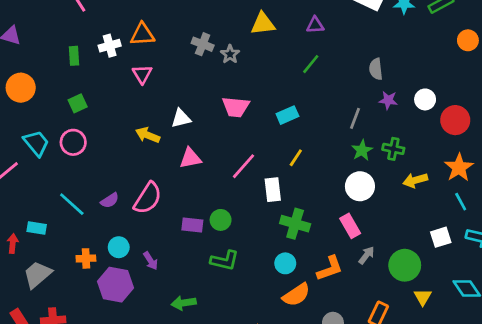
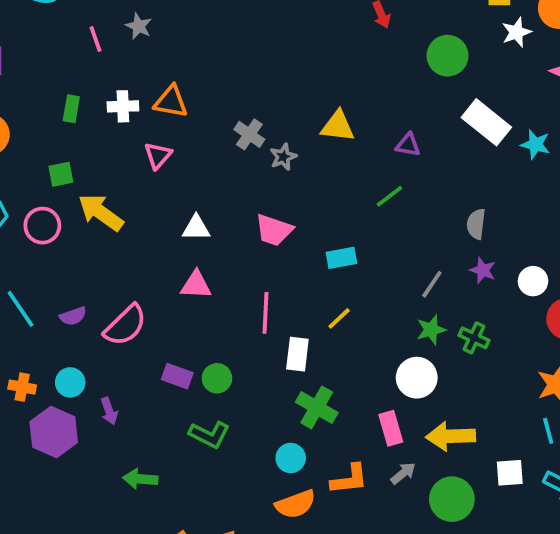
yellow arrow: (148, 135) -> (101, 212), moved, size x1.4
pink line: (244, 166) -> (265, 313), turned -52
yellow arrow: (415, 180) -> (451, 436), moved, size x1.4

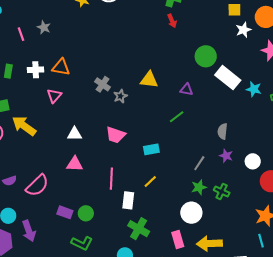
green circle: (448, 56) -> (206, 56), moved
purple arrow: (109, 411) -> (29, 231), size x1.5

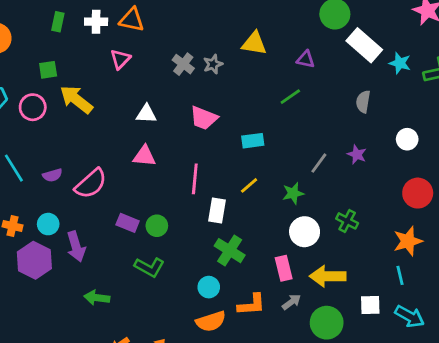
gray cross: (102, 84) -> (183, 64), moved
gray semicircle: (222, 131) -> (363, 102), moved
white circle: (253, 161) -> (407, 139), moved
green star: (199, 187) -> (293, 193), moved
green cross: (222, 191) -> (347, 221), moved

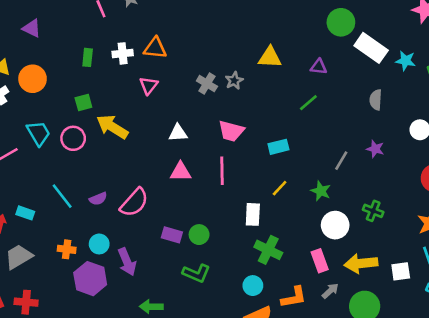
pink line: (195, 179) -> (222, 171), moved
green star: (293, 193) -> (321, 191), turned -30
white square: (370, 305) -> (401, 271), moved

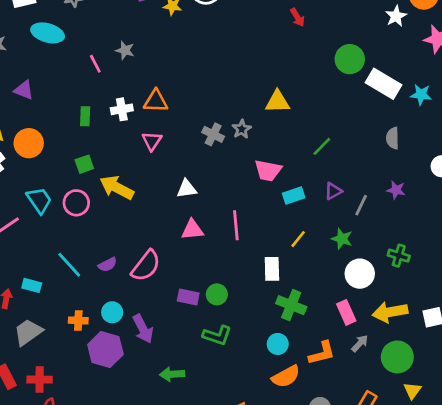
purple triangle: (319, 67) -> (333, 191), moved, turned -30
pink trapezoid: (231, 131) -> (268, 171), moved

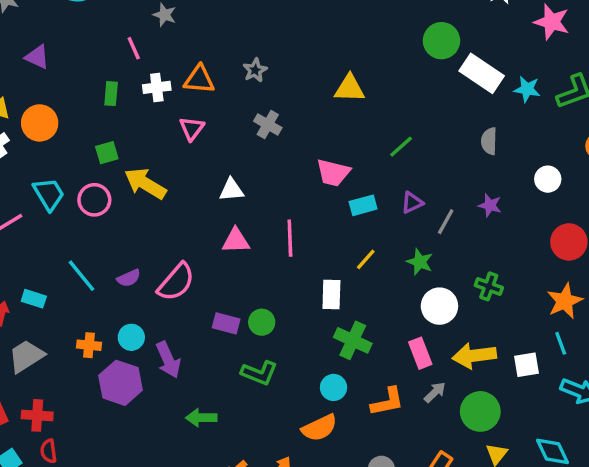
pink line: (95, 64) -> (134, 48), moved
gray star: (242, 129) -> (255, 70), moved
orange semicircle: (286, 376) -> (319, 428), moved

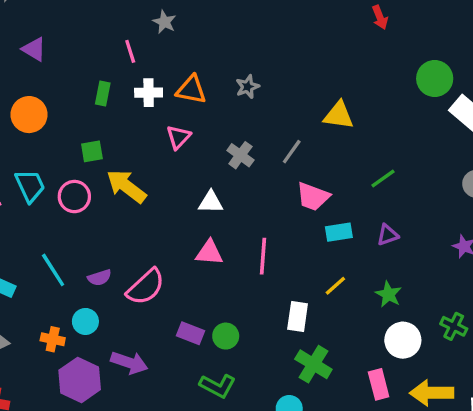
gray cross: (268, 124) -> (240, 155), moved
gray line: (446, 222) -> (292, 152), moved
cyan circle: (131, 337) -> (85, 321), moved
purple arrow: (168, 360) -> (129, 363), turned -54

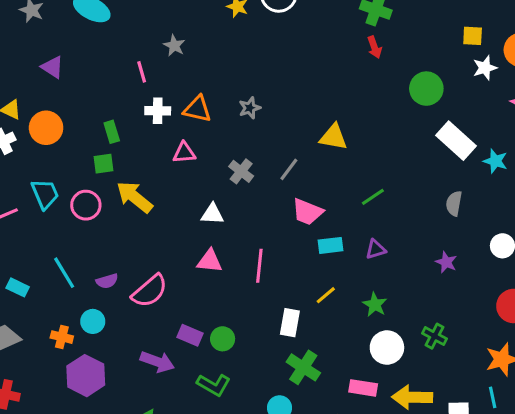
green circle: (435, 79) -> (426, 89), moved
green rectangle: (103, 94) -> (112, 132), moved, turned -30
pink triangle: (178, 137) -> (184, 153), turned 40
purple arrow: (129, 363) -> (157, 362), moved
pink rectangle: (379, 384) -> (363, 388), turned -68

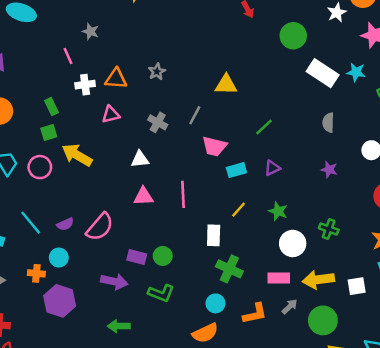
cyan star: (495, 161) -> (356, 72), moved

